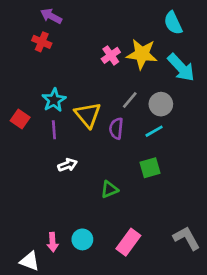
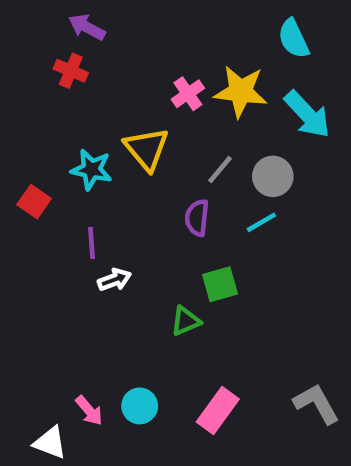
cyan star: (54, 100) -> (91, 169), turned -30
yellow triangle: (88, 115) -> (147, 149), moved
purple line: (54, 130) -> (91, 243), moved
green square: (150, 168) -> (220, 284), moved
pink arrow: (53, 242) -> (89, 411), turned -36

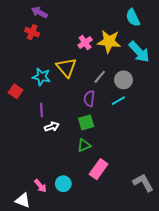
green square: (220, 284) -> (86, 122), moved
pink rectangle: (218, 411) -> (99, 169), moved

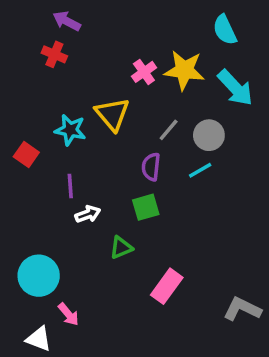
green triangle: (84, 145) -> (121, 248), moved
gray L-shape: (143, 183) -> (242, 309), turned -35
cyan circle: (63, 184) -> (39, 276), moved, size x1.5

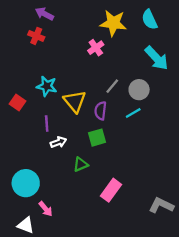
yellow star: (184, 70) -> (113, 23), moved
yellow triangle: (112, 114) -> (75, 101), moved

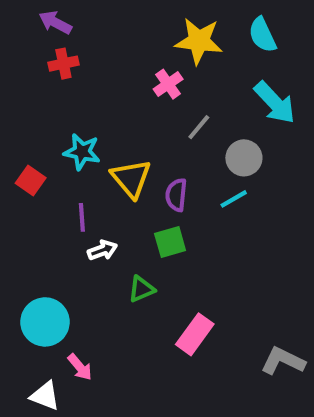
purple arrow: (44, 14) -> (55, 23), moved
red cross: (36, 36) -> (63, 64), turned -35
gray line: (112, 86) -> (199, 127), moved

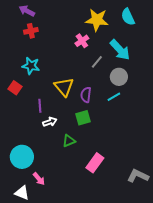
cyan arrow: (275, 103) -> (120, 50), moved
cyan star: (82, 152) -> (31, 66), moved

